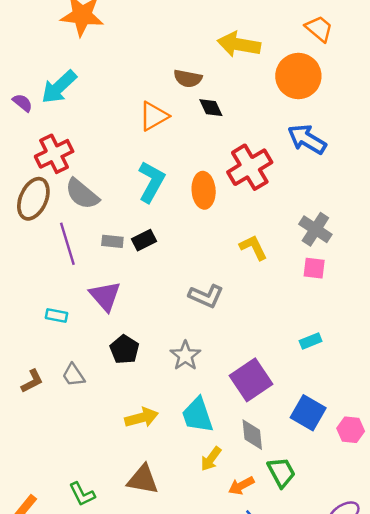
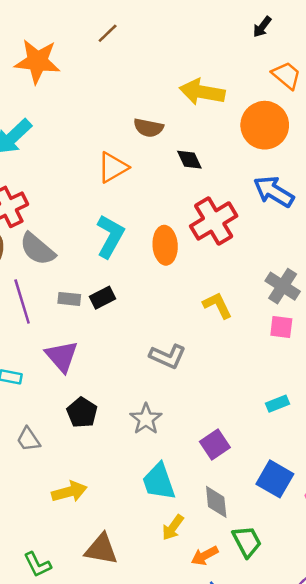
black diamond: (211, 108) -> (189, 160), moved
purple square: (251, 380) -> (215, 444), size x0.7
yellow arrow: (142, 418) -> (69, 492), moved

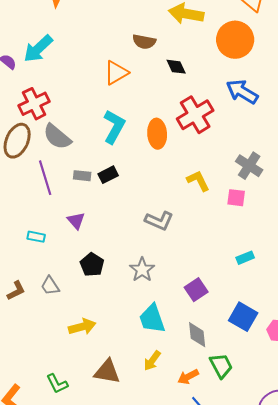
pink square: (281, 327) -> (236, 198), moved
purple triangle: (62, 356) -> (76, 221), size x0.7
yellow arrow: (173, 528) -> (152, 361), moved

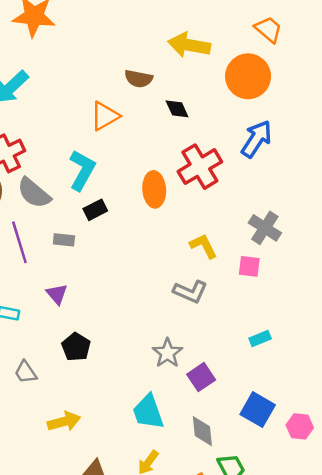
blue arrow: (242, 92) -> (256, 139), turned 92
cyan L-shape: (114, 127) -> (82, 170), moved
black rectangle: (108, 175) -> (95, 210), moved
gray L-shape: (159, 221) -> (190, 292), moved
gray star: (142, 270) -> (167, 353), moved

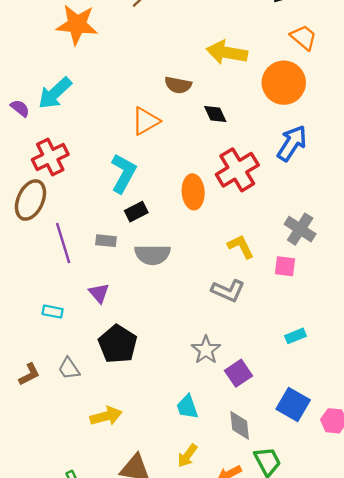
gray semicircle: (34, 193) -> (152, 255), moved, turned -40
black pentagon: (76, 347) -> (118, 344), size x1.4
cyan trapezoid: (148, 412) -> (187, 407), size x0.7

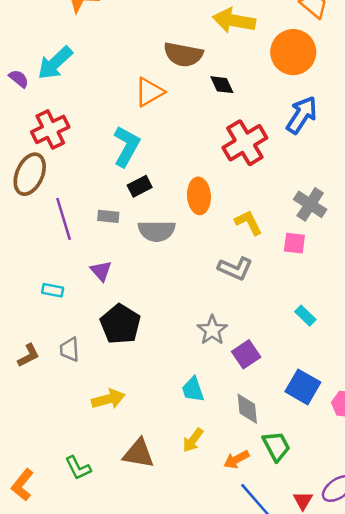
brown semicircle: (178, 85) -> (183, 54), size x1.4
orange ellipse: (193, 192) -> (199, 196), moved
cyan rectangle: (295, 336) -> (305, 316), turned 66
gray trapezoid: (69, 368) -> (70, 349), turned 30

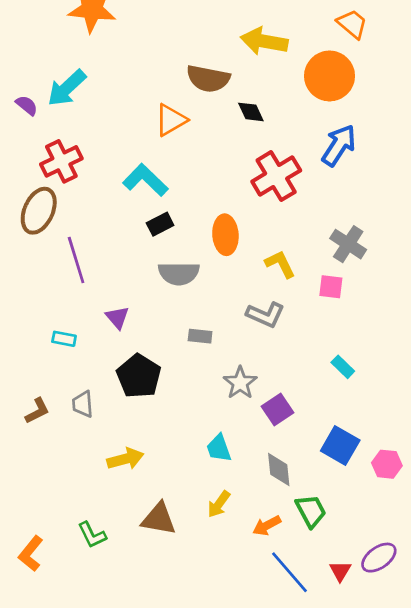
cyan L-shape: (126, 146) -> (145, 180), turned -75
gray rectangle: (108, 216) -> (200, 336), moved

